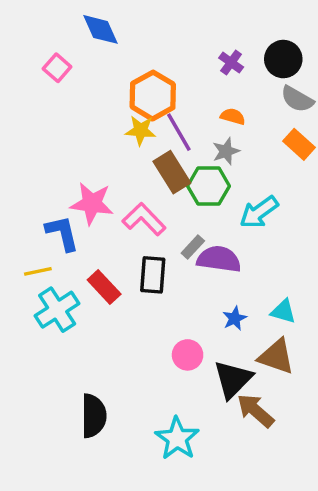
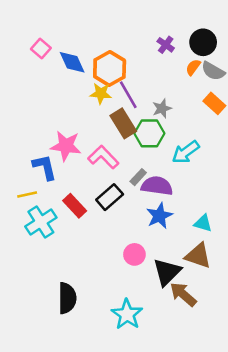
blue diamond: (101, 29) -> (72, 62), moved
orange semicircle: (233, 116) -> (193, 67), moved, turned -70
black rectangle: (153, 275) -> (110, 197), turned 45
blue star: (235, 318) -> (159, 216), moved, size x1.5

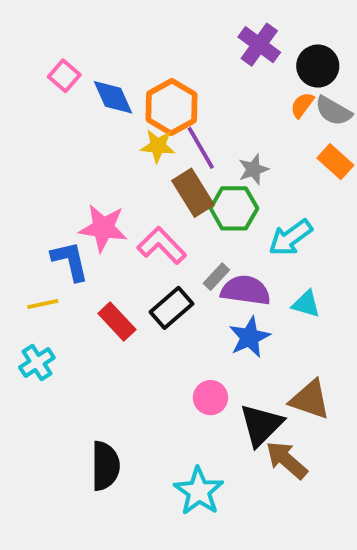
purple cross: (166, 45) -> (259, 45), moved, size x1.5
cyan cross: (41, 222) -> (37, 362), moved, size x0.7
cyan triangle: (203, 223) -> (306, 304), moved

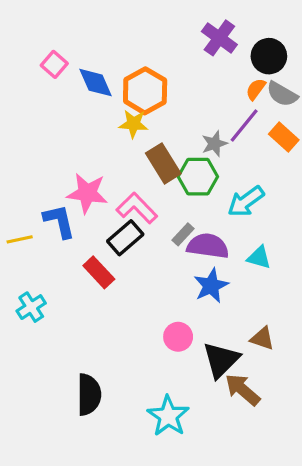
purple line: (201, 148) -> (244, 125), moved, turned 69
yellow line: (43, 304) -> (20, 239), moved
black rectangle: (171, 308) -> (125, 238), moved
brown triangle: (310, 400) -> (262, 338), size x0.7

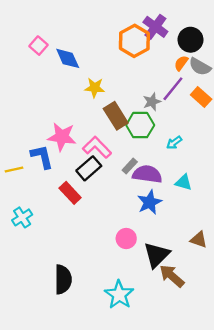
orange hexagon: (145, 91) -> (134, 41), moved
cyan arrow: (246, 201) -> (174, 143), size x0.6
brown triangle: (262, 338) -> (199, 240), moved

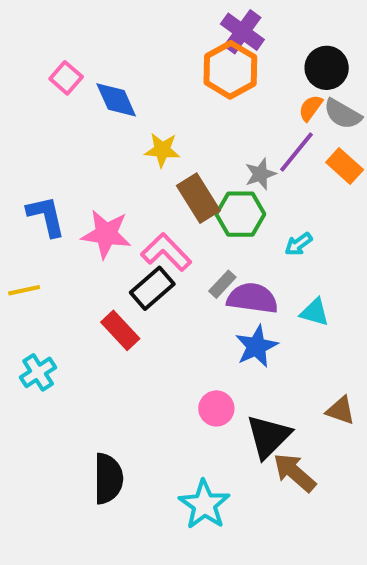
purple cross: (155, 27) -> (242, 32), moved
blue L-shape: (42, 157) -> (46, 216), moved

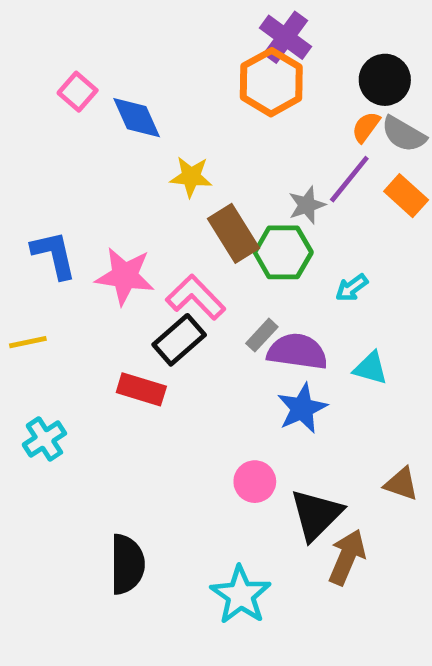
red rectangle: (120, 330) -> (141, 389), turned -30
brown arrow: (295, 473) -> (347, 557), turned 72

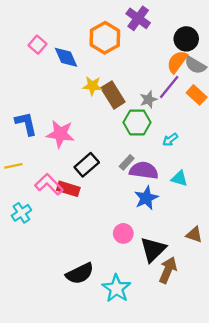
orange hexagon: (271, 82) -> (105, 38), moved
orange semicircle: (366, 127) -> (177, 62), size x1.5
brown rectangle: (234, 233) -> (113, 95), moved
pink L-shape: (196, 297) -> (49, 184), moved
black semicircle: (127, 564) -> (80, 273), moved, turned 64

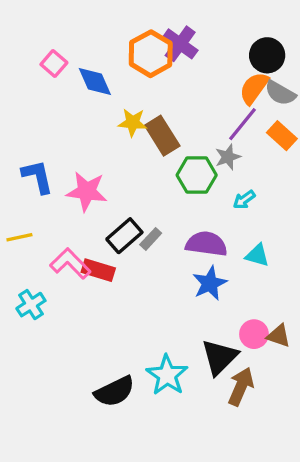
purple cross: (138, 18) -> (180, 44), moved
gray star: (148, 100) -> (228, 157), moved
gray rectangle: (127, 162) -> (151, 239), moved
pink circle: (123, 233) -> (254, 334), moved
cyan star: (116, 288) -> (167, 375), moved

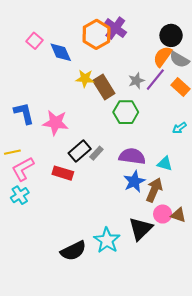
gray star: (228, 157) -> (136, 81), moved
cyan arrow: (244, 200) -> (179, 128), moved
pink L-shape: (70, 264) -> (23, 169), moved, turned -75
brown arrow: (241, 387) -> (154, 190), moved

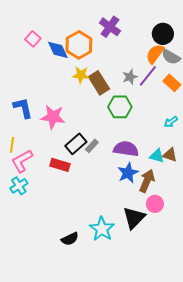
orange hexagon: (96, 34) -> (79, 45), moved
yellow line: (12, 152) -> (12, 145), turned -70
brown triangle: (178, 215) -> (170, 155), moved
black semicircle: (73, 251) -> (70, 239), size x0.7

